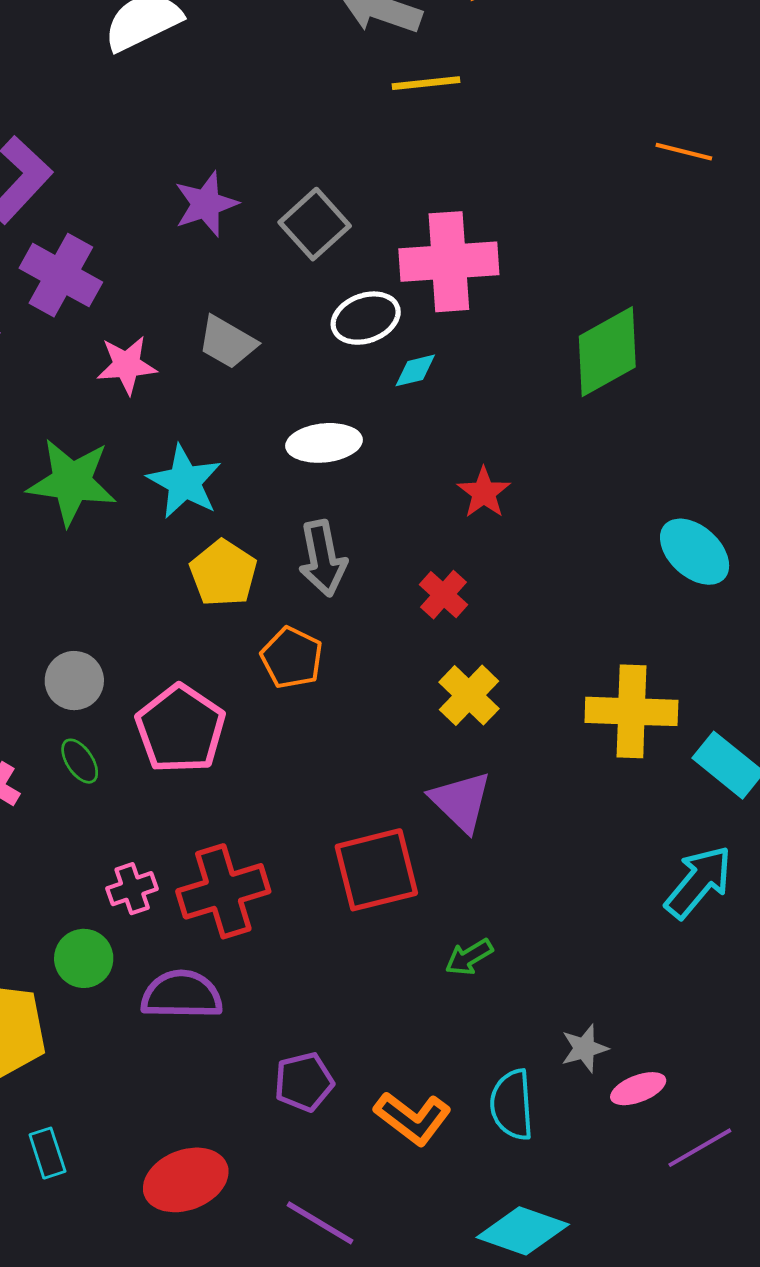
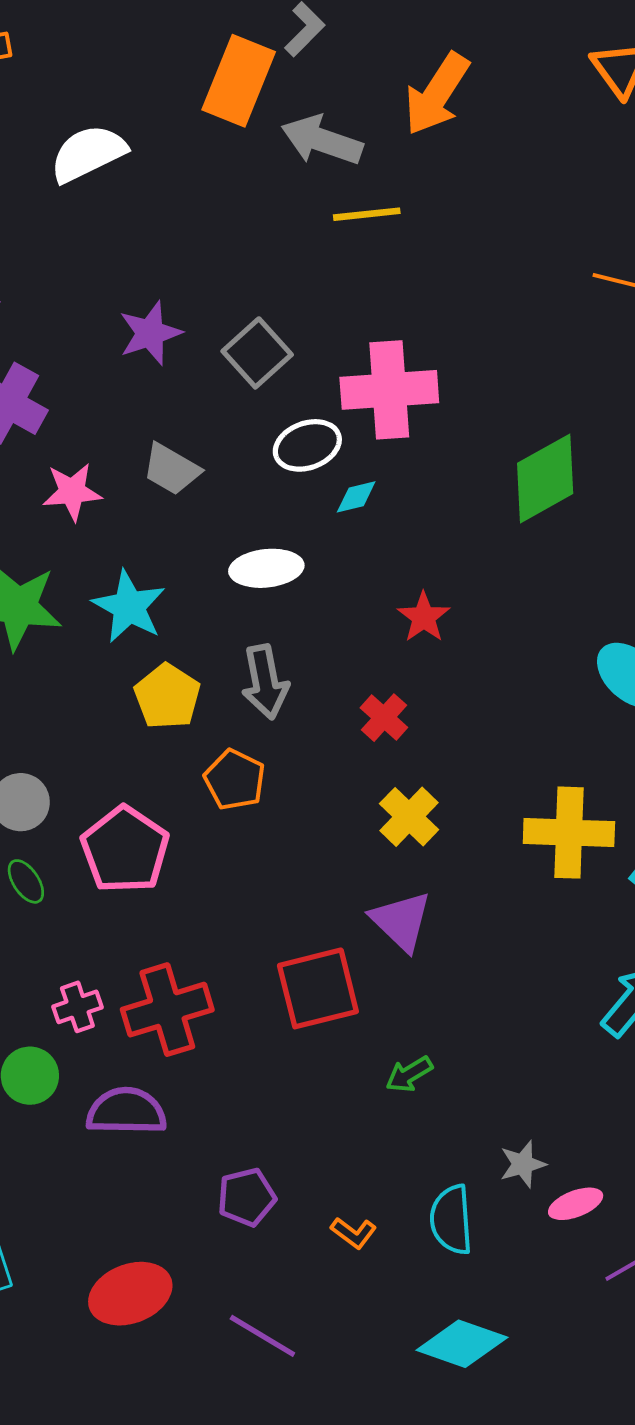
orange L-shape: (413, 1118) -> (354, 1233), size x0.6

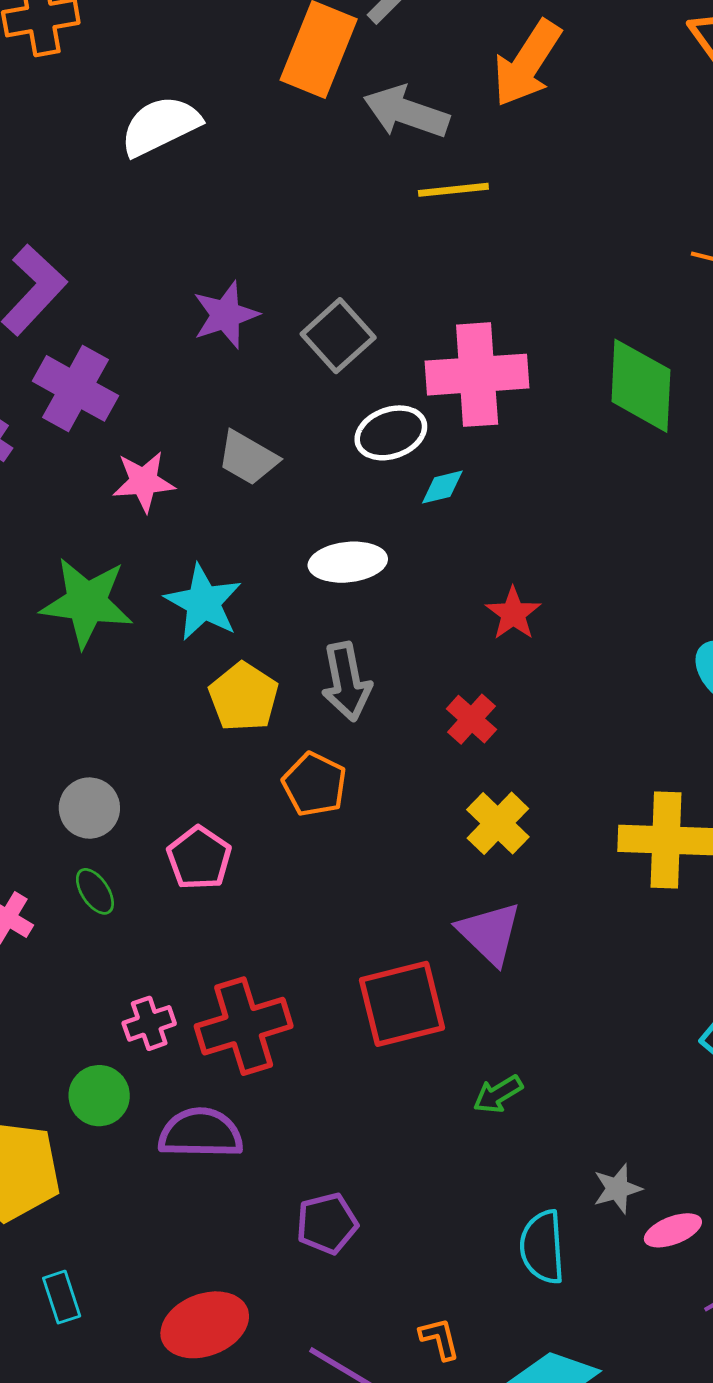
green diamond: (545, 478) -> (641, 386), moved, turned -58
pink pentagon: (125, 850) -> (199, 858), size x0.7
orange L-shape: (354, 1233) -> (440, 1339), moved, turned -141

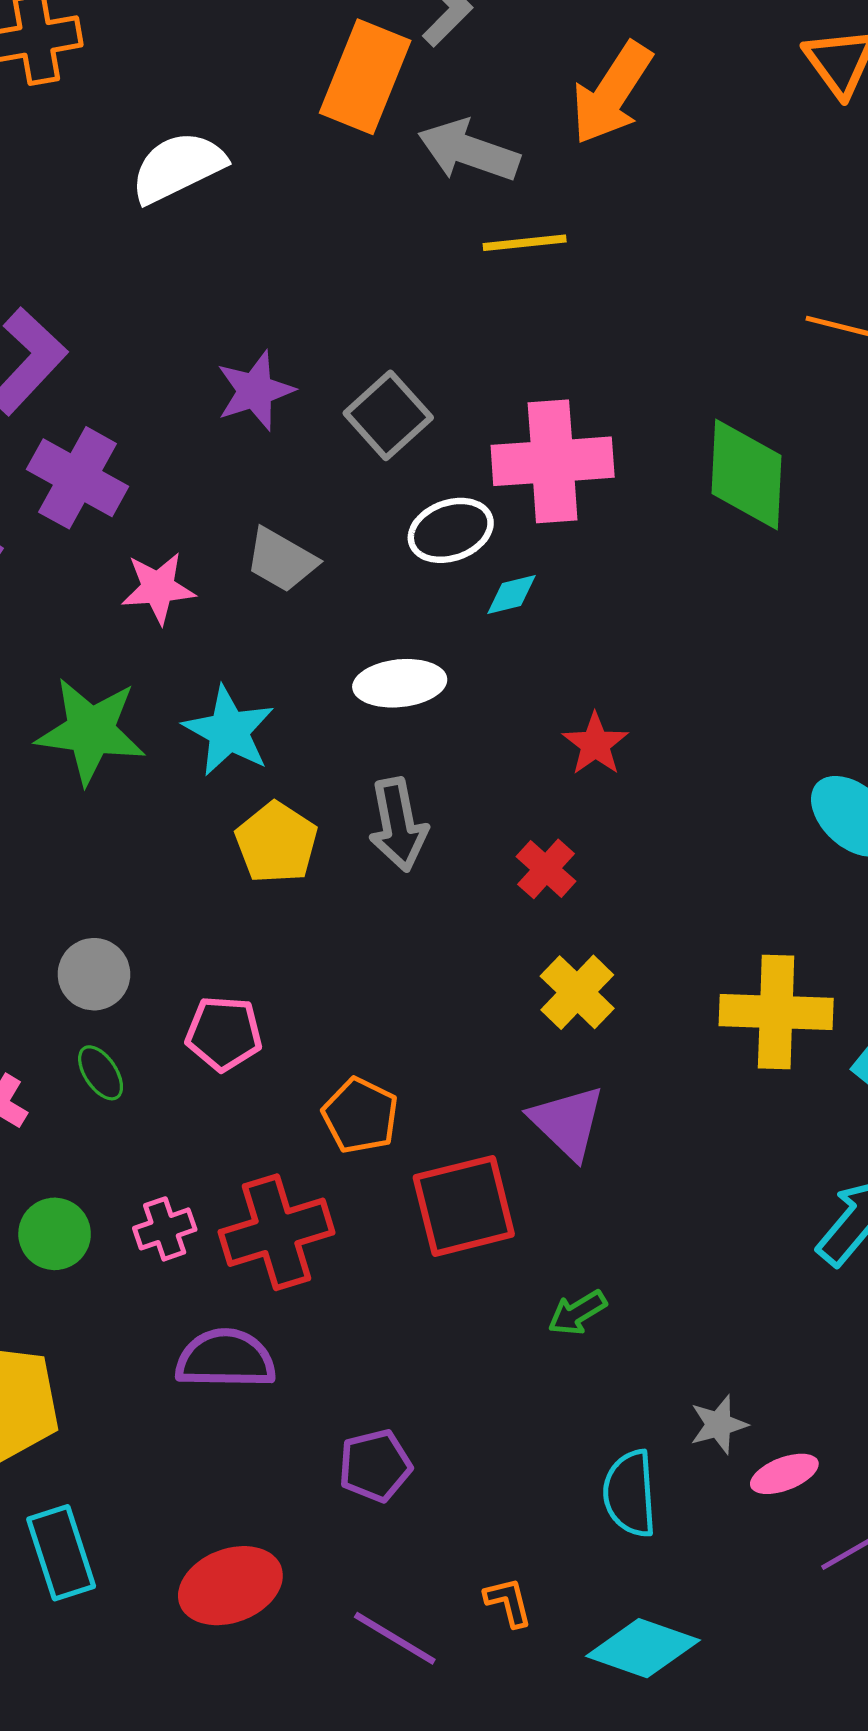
orange pentagon: (314, 784) -> (360, 1116), moved
pink pentagon: (199, 858) -> (224, 1033), turned -30
green circle: (99, 1096) -> (55, 1234), moved
cyan rectangle: (62, 1297) -> (61, 1553), size x1.5

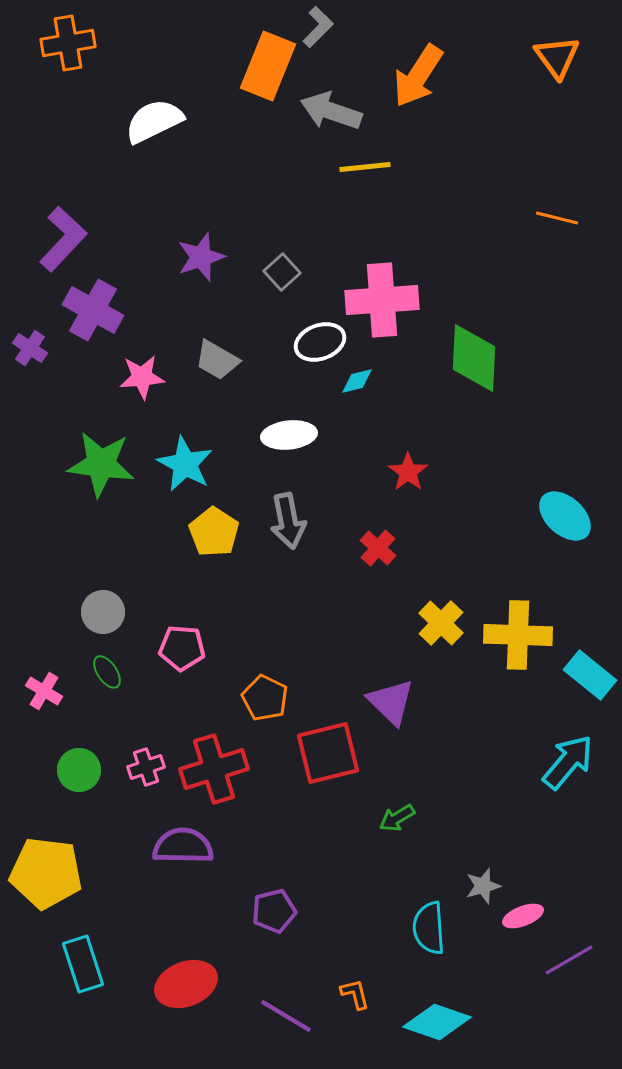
gray square: (388, 415) -> (282, 272), size x0.7
green diamond: (747, 474) -> (474, 358), moved
yellow cross: (577, 992) -> (441, 623), moved

